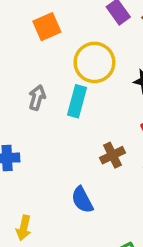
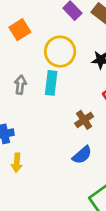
blue semicircle: (82, 200) -> (82, 155), moved, turned -95
yellow arrow: (24, 228) -> (17, 163), moved

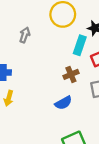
cyan rectangle: (51, 83) -> (80, 45), moved

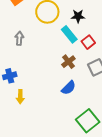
cyan rectangle: (80, 45) -> (69, 34), turned -42

